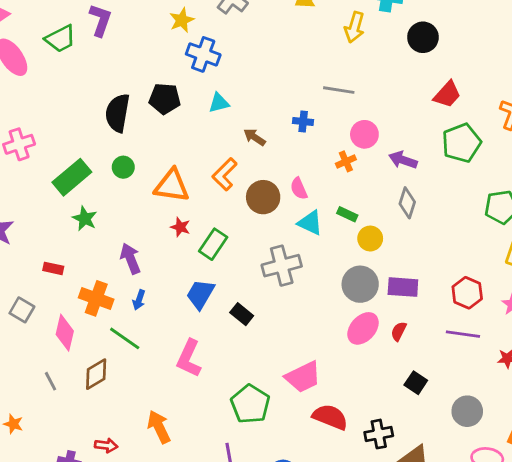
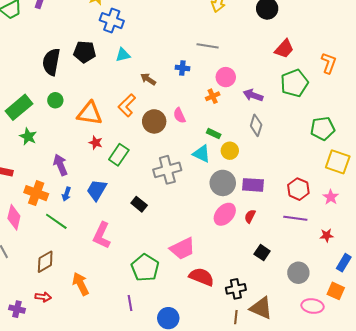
cyan triangle: (310, 223) -> (202, 154), moved
blue trapezoid: (200, 294) -> (97, 190), moved
brown diamond: (96, 374) -> (45, 262), moved

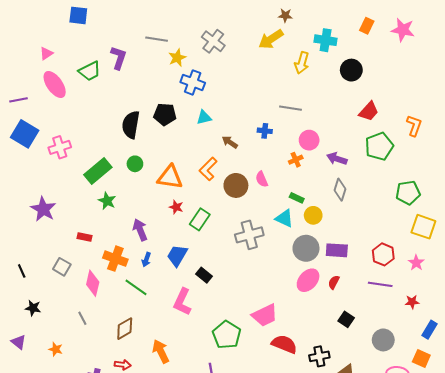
black rectangle: (139, 204) -> (204, 275), moved

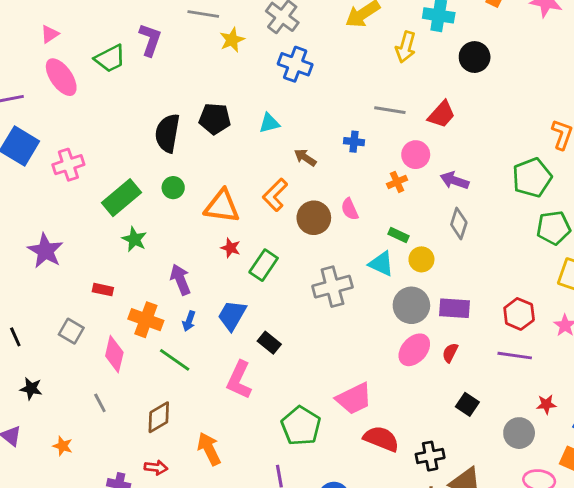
blue cross: (193, 82) -> (295, 64), moved
red trapezoid: (369, 111) -> (442, 114), moved
green pentagon: (379, 146) -> (532, 178), moved
red star: (412, 302) -> (546, 404), moved

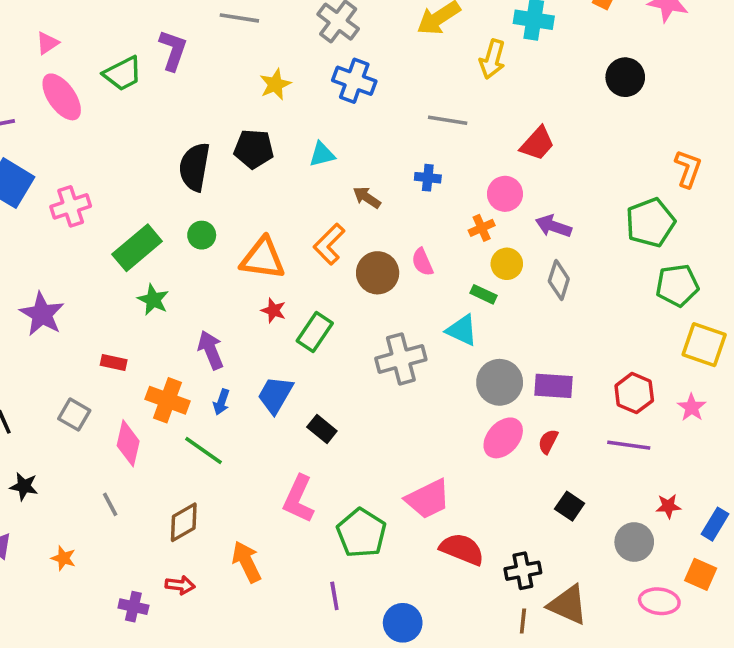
yellow star: (232, 40) -> (275, 84), moved
black circle: (475, 57) -> (625, 77), moved
gray line: (390, 110) -> (448, 120), moved
yellow circle: (421, 259) -> (507, 264), moved
pink L-shape: (239, 380) -> (299, 499), moved

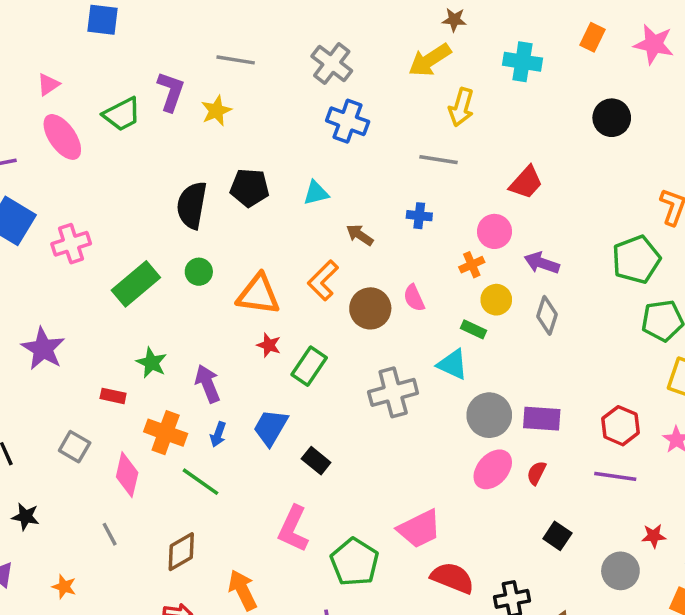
yellow arrow: (492, 59) -> (461, 107), moved
yellow star: (275, 84) -> (216, 111), moved
green star: (153, 300) -> (152, 363), moved

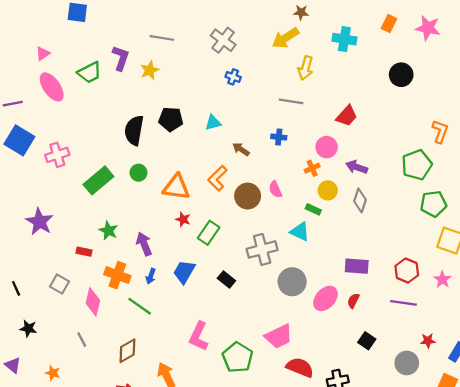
blue cross: (348, 121) -> (233, 77), size x0.6
gray circle: (489, 415) -> (292, 282), moved
black rectangle: (316, 461) -> (226, 280), moved

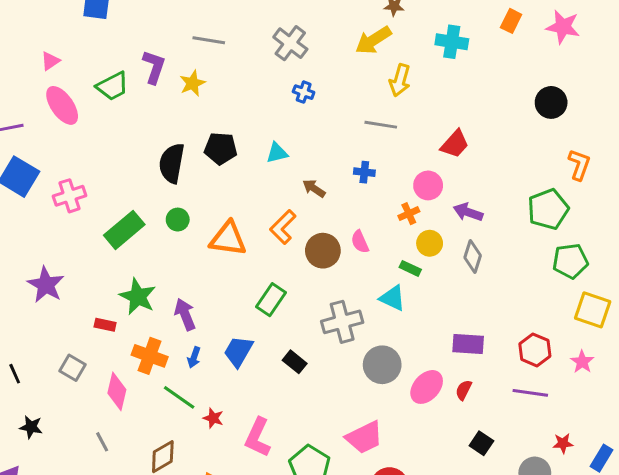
black circle: (401, 75) -> (551, 102), moved
red star: (183, 219) -> (213, 418), moved
green star: (108, 231) -> (138, 297), size x1.4

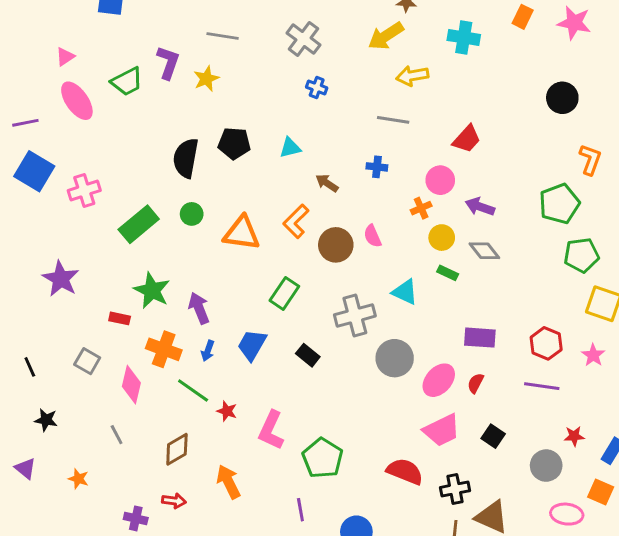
yellow arrow: (400, 80) -> (412, 76), turned 64
gray diamond: (473, 257) -> (484, 251), turned -56
green rectangle: (410, 268) -> (448, 273), moved
pink trapezoid: (364, 437) -> (442, 430), moved

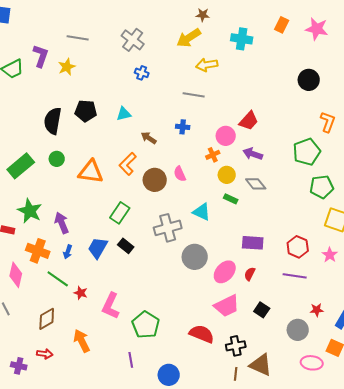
red trapezoid: (467, 139) -> (249, 121), moved
black rectangle: (308, 355) -> (126, 246), moved

